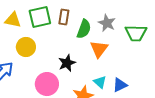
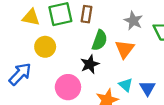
green semicircle: (84, 29) -> (100, 40), moved
blue triangle: (120, 85) -> (147, 88), turned -35

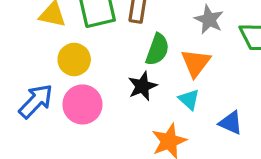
cyan triangle: (126, 85) -> (189, 99), moved
pink circle: (68, 87) -> (82, 104), moved
blue triangle: (147, 88) -> (231, 123), turned -35

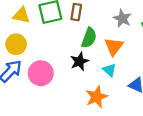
yellow circle: (74, 60) -> (16, 44), moved

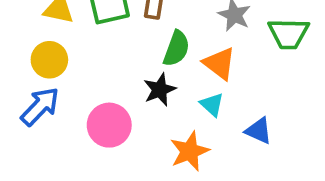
orange triangle: (114, 46) -> (219, 63), turned -30
pink circle: (41, 73) -> (109, 125), moved

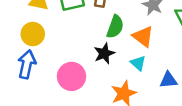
blue arrow: (40, 106) -> (27, 64), turned -32
blue triangle: (259, 131) -> (168, 80), turned -30

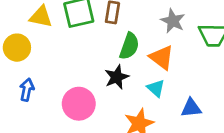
yellow circle: (33, 34) -> (17, 48), moved
blue arrow: (27, 64) -> (27, 90), size x0.7

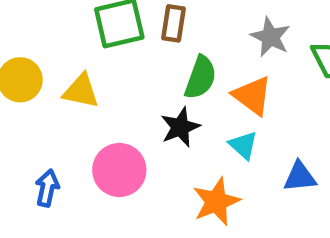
yellow triangle: (41, 17) -> (81, 91), moved
blue arrow: (27, 90) -> (47, 188), moved

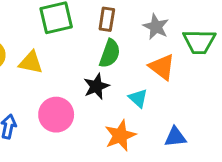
brown rectangle: (173, 23) -> (107, 19), moved
orange triangle: (252, 96) -> (162, 67), moved
blue triangle: (300, 177) -> (175, 137), moved

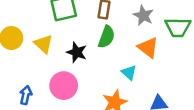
yellow triangle: (31, 62) -> (43, 44), turned 30
black star: (96, 86) -> (77, 52), moved, turned -30

